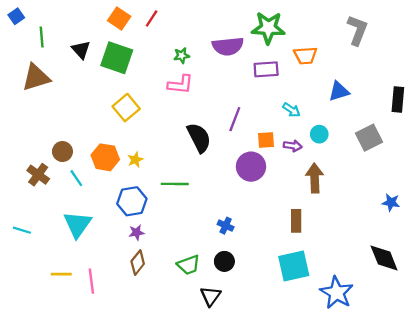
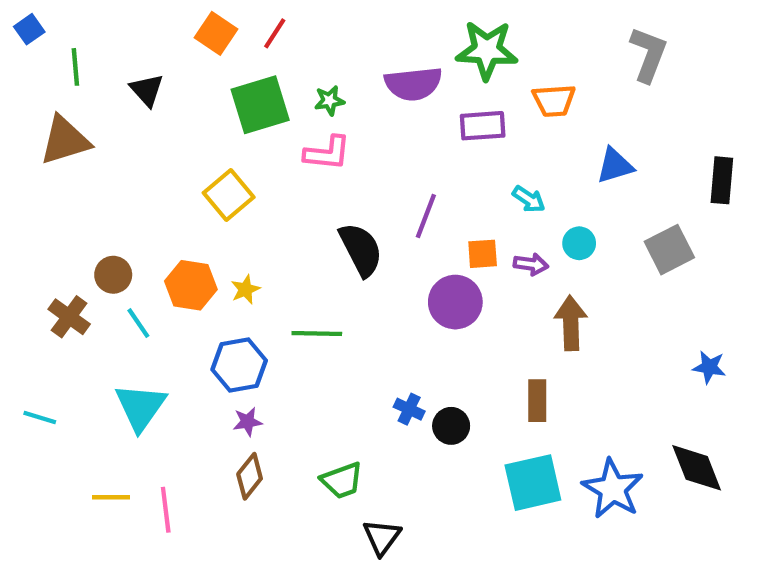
green square: (117, 58) -> (260, 105), moved, turned -36
black circle: (224, 261) -> (451, 426), moved
blue star: (337, 293) -> (613, 489), moved

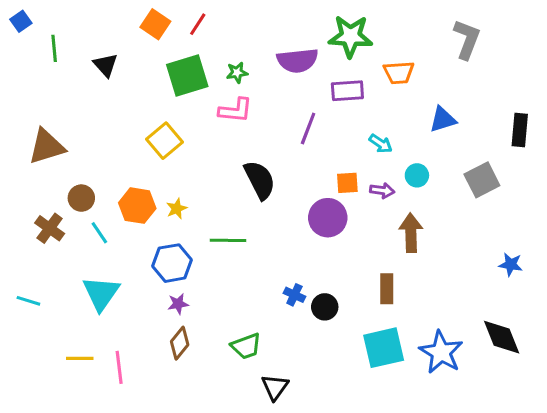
brown triangle: (65, 140) -> (47, 147), moved
purple line: (426, 216) -> (308, 128), moved

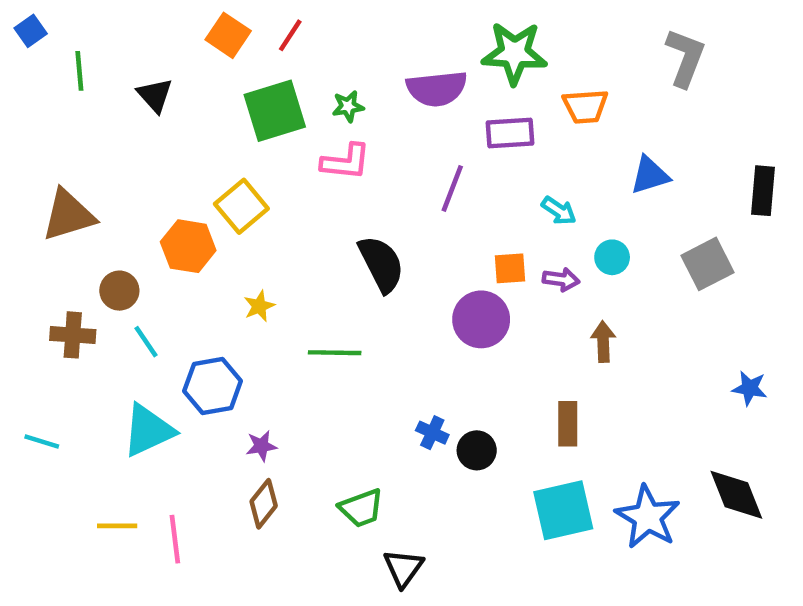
orange hexagon: (137, 206) -> (188, 246), moved
brown cross: (50, 228) -> (73, 335), turned -32
brown arrow: (411, 233) -> (603, 342), size x0.7
blue hexagon: (172, 263) -> (213, 386), moved
cyan triangle: (101, 293) -> (148, 430), turned 30

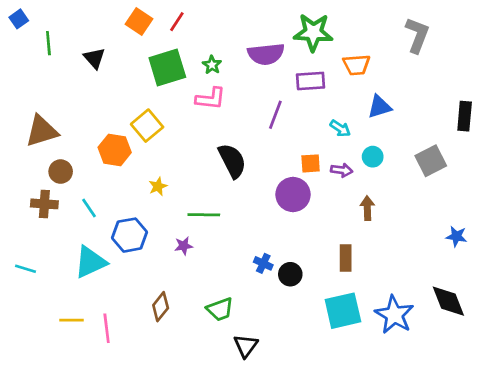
green star: (348, 106) -> (212, 65), turned -30
blue triangle: (650, 175) -> (379, 107), moved
brown circle: (119, 291) -> (61, 172), moved
purple star: (261, 446) -> (184, 246), moved

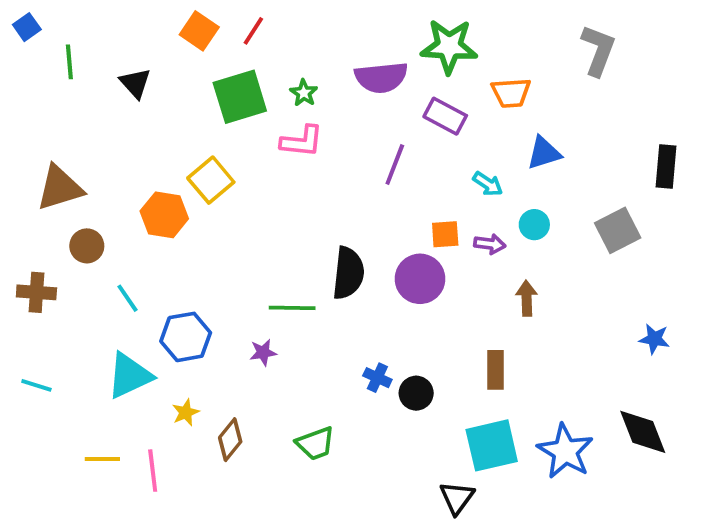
purple rectangle: (311, 81) -> (445, 116), turned 32
black semicircle: (232, 161) -> (348, 273), moved, turned 33
yellow star: (158, 186) -> (186, 412), moved
brown cross: (44, 204) -> (36, 292), moved
black triangle: (246, 346) -> (457, 498), moved

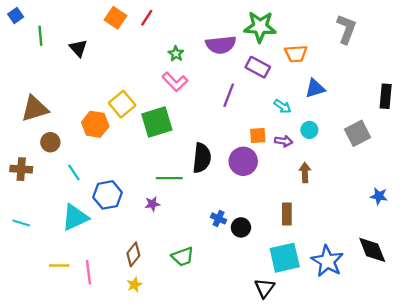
green square: (240, 97) -> (157, 122), moved
pink L-shape: (302, 141) -> (175, 82), turned 40
yellow star: (186, 412) -> (134, 285), moved

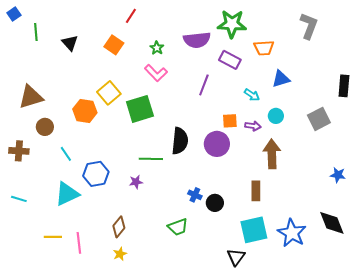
orange square: (115, 18) -> (114, 45), moved
brown arrow: (305, 173) -> (272, 154), size x1.6
green trapezoid: (183, 257) -> (178, 227), moved

